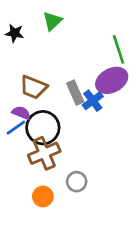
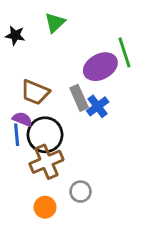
purple ellipse: (112, 80) -> (100, 67), moved
blue line: (16, 128) -> (17, 135), turned -60

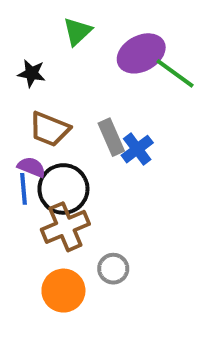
black star: (15, 35) -> (32, 73), moved
green line: (125, 52) -> (175, 73), turned -36
purple ellipse: (100, 67) -> (141, 53), moved
orange circle: (45, 207) -> (63, 291), size x1.4

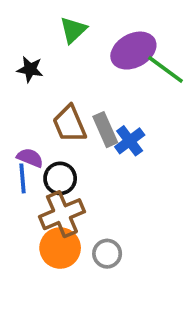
brown trapezoid: (49, 129) -> (69, 124), moved, turned 45
black circle: (63, 189) -> (60, 178), size x0.7
orange circle: (63, 291) -> (60, 248), moved

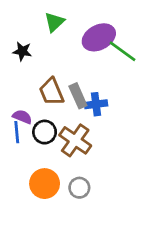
blue cross: (130, 141) -> (96, 104), turned 30
brown cross: (62, 214) -> (75, 140), moved, turned -32

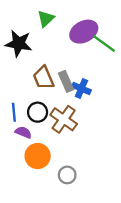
black star: (22, 51) -> (19, 43), size x1.6
blue cross: (96, 104) -> (81, 88), turned 30
purple semicircle: (22, 117) -> (23, 132), moved
gray circle: (79, 188) -> (67, 175), moved

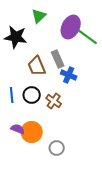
purple ellipse: (84, 32) -> (71, 27), turned -35
gray rectangle: (66, 81) -> (58, 59), moved
brown cross: (64, 119) -> (54, 101), size x0.7
purple semicircle: (23, 132) -> (18, 129), moved

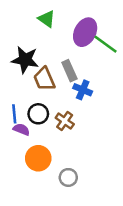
green triangle: (39, 16) -> (47, 19), turned -42
black star: (16, 37) -> (25, 60), moved
purple semicircle: (18, 129) -> (21, 129), moved

